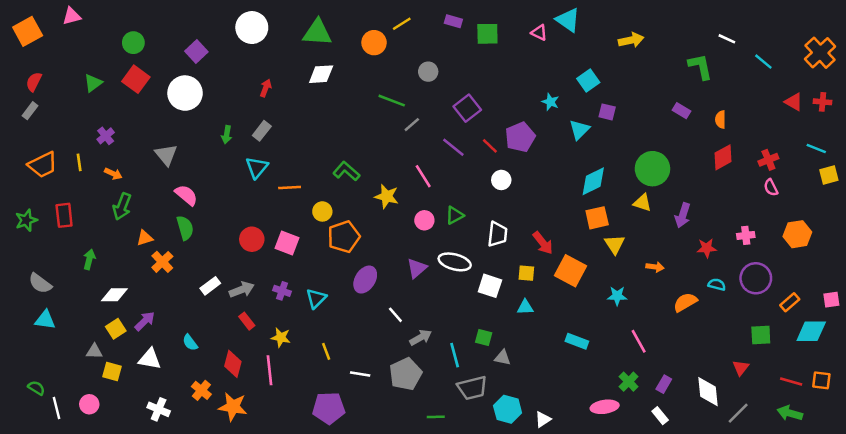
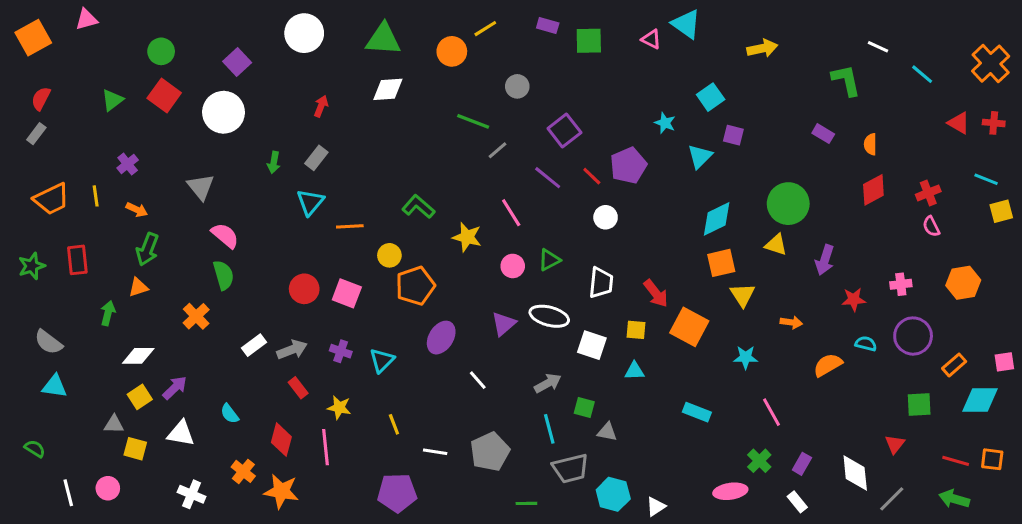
orange triangle: (145, 238) -> (138, 287), moved
gray arrow: (421, 337) -> (548, 383), moved
green semicircle: (36, 388) -> (35, 449), moved

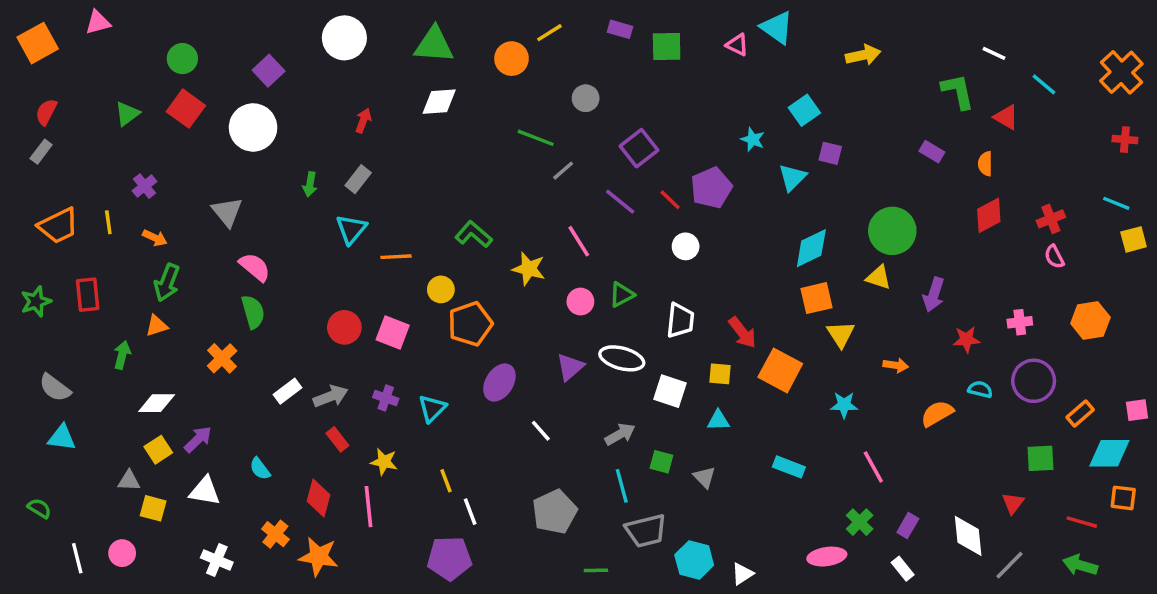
red triangle: (959, 123) -> (1006, 117), moved
gray triangle: (607, 432) -> (704, 477), moved, turned 35
white line: (435, 452) -> (470, 512), moved, turned 60
orange square: (992, 459) -> (1123, 498), moved

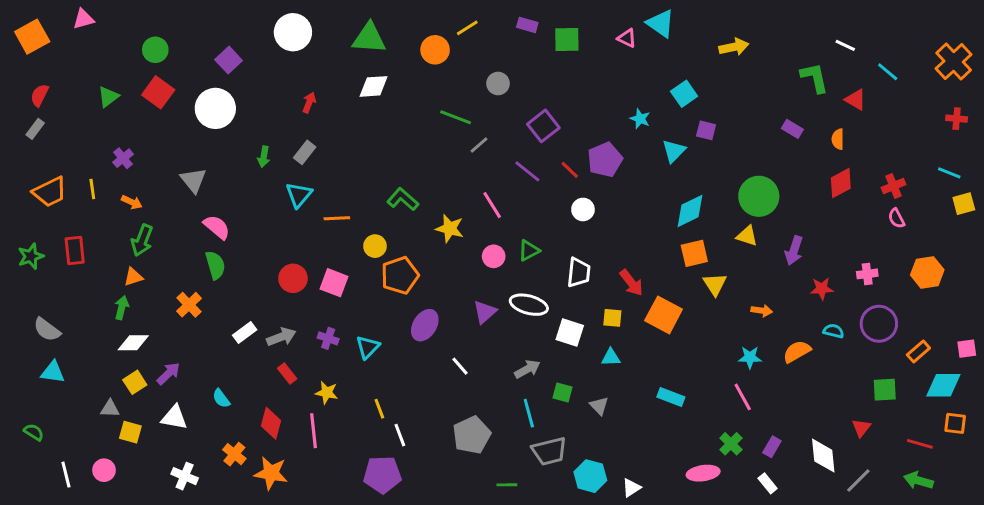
green arrow: (122, 355) -> (122, 308), moved
cyan star: (844, 405) -> (750, 357), moved

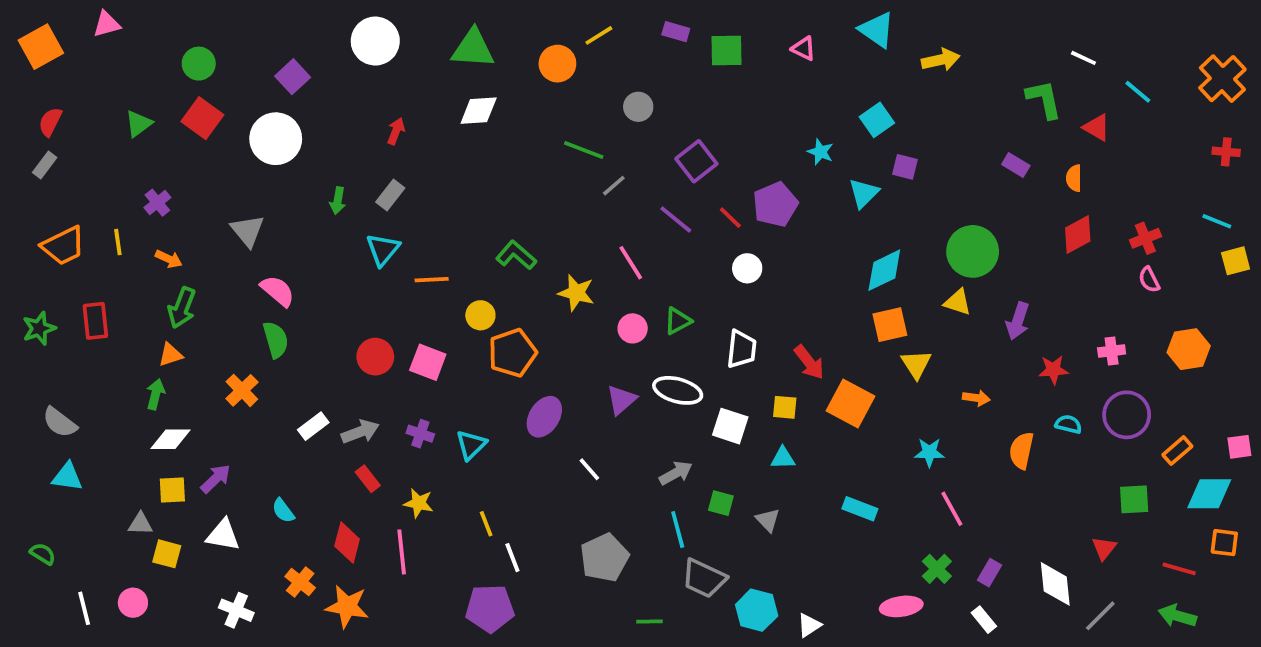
cyan triangle: (661, 23) -> (877, 30), moved
orange semicircle: (797, 352) -> (1021, 451), turned -48
cyan star: (750, 357) -> (929, 452), moved
yellow square: (135, 382) -> (172, 490), turned 30
gray trapezoid: (549, 451) -> (704, 578), turned 39

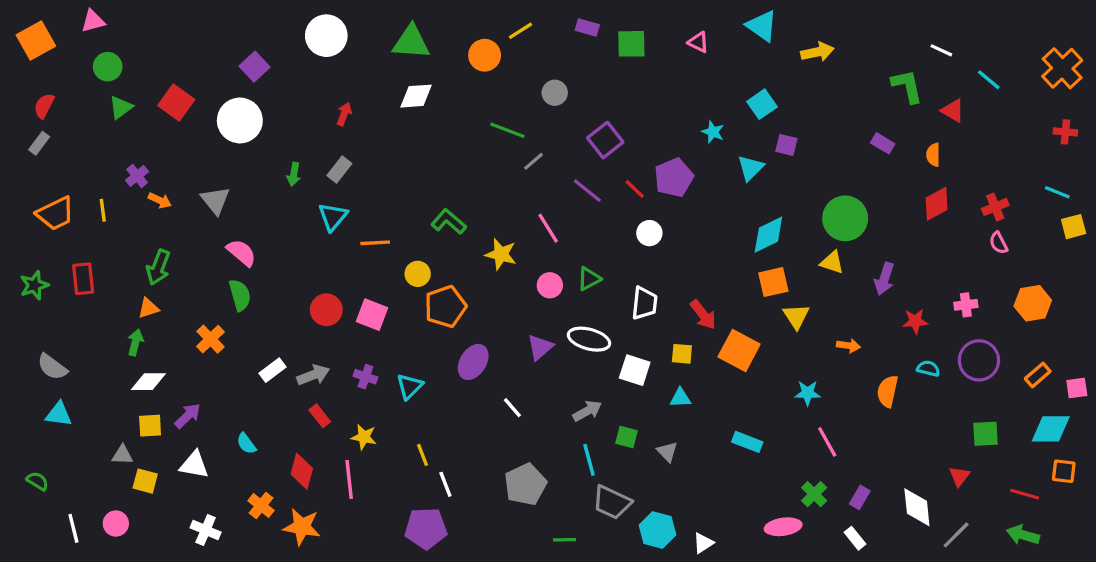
green circle: (199, 64) -> (108, 67), moved
orange arrow: (169, 259) -> (160, 200), moved
orange rectangle: (1177, 451) -> (1038, 375), moved

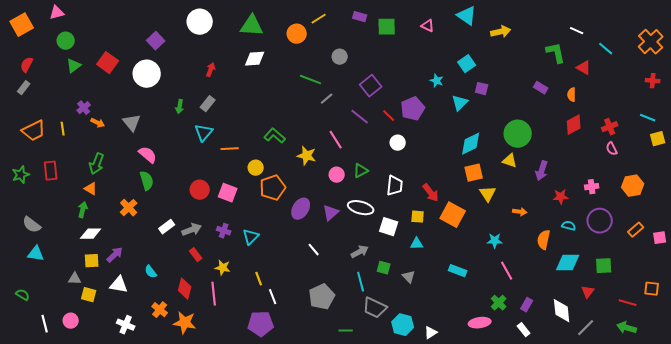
orange triangle: (148, 308) -> (91, 189), turned 48
purple ellipse: (473, 362) -> (301, 209), moved
cyan diamond: (1051, 429) -> (568, 263), moved

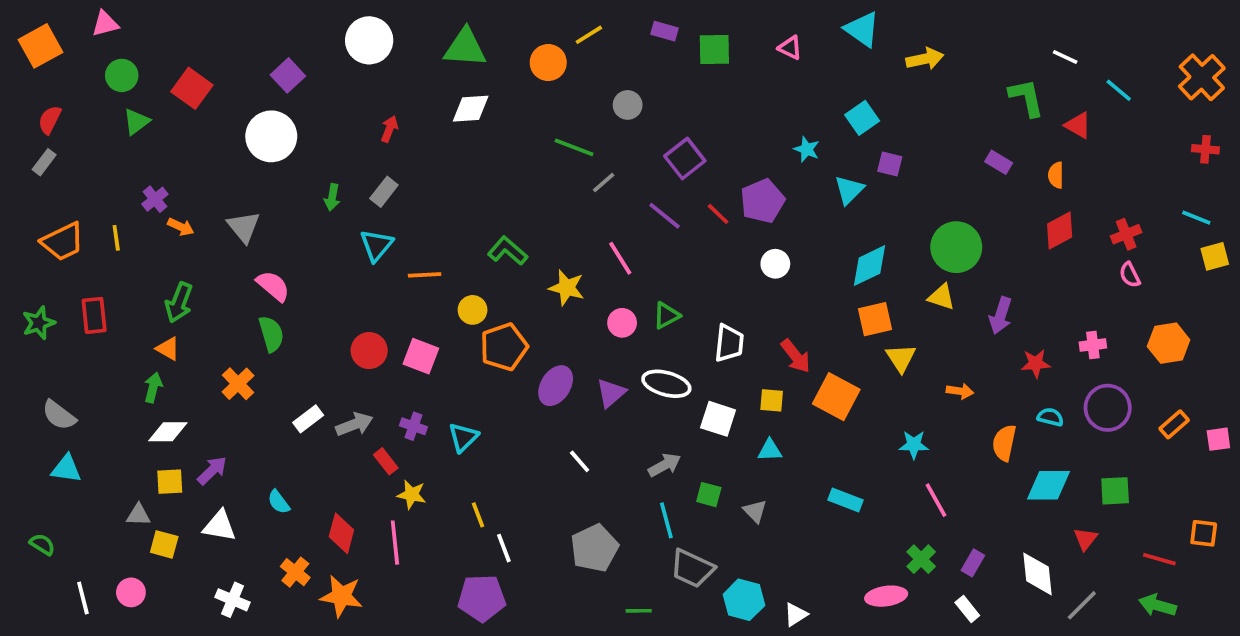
red square: (108, 63) -> (192, 88), moved
white circle: (398, 143) -> (775, 264), moved
red rectangle: (196, 255) -> (386, 461), moved

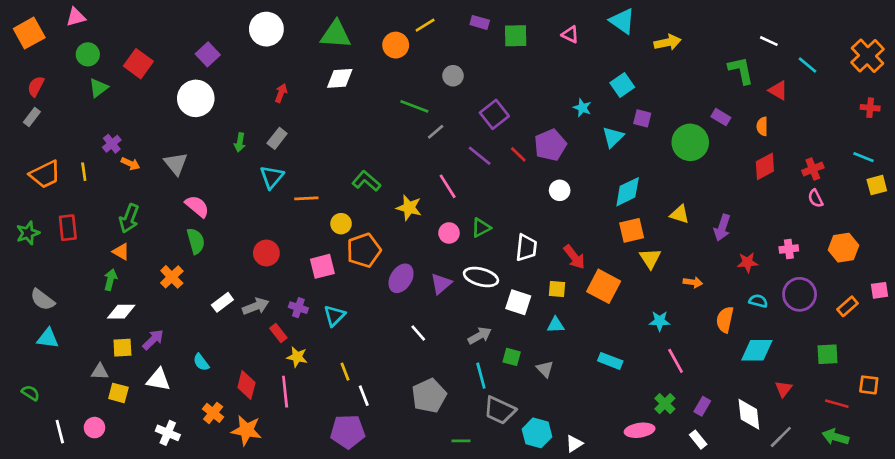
green circle: (956, 247) -> (690, 142), moved
pink square: (421, 356) -> (322, 266), moved, turned -35
pink square: (1218, 439) -> (879, 290), moved
green square: (1115, 491) -> (828, 354), moved

